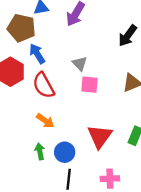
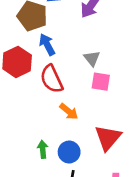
orange arrow: (45, 121) -> (69, 112), moved

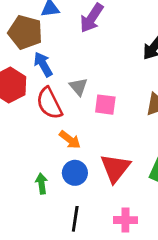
gray triangle: (92, 58) -> (78, 87), moved
blue circle: (69, 152) -> (75, 173), moved

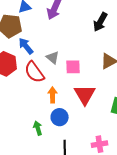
orange arrow: (70, 140) -> (53, 95), turned -119
red triangle: (115, 168) -> (85, 95), moved

